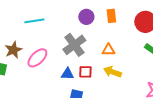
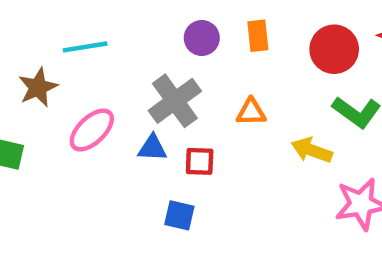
brown star: (13, 50) -> (38, 87), moved
yellow arrow: (112, 72) -> (312, 150), moved
blue triangle: (67, 74) -> (152, 148), moved

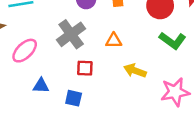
blue triangle: (152, 148) -> (41, 86), moved
yellow arrow: (312, 150) -> (135, 71), moved

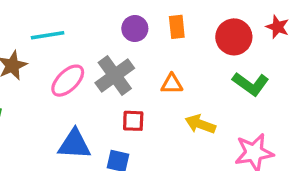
pink ellipse: (25, 51) -> (68, 81), moved
blue triangle: (41, 86) -> (74, 144), size x1.5

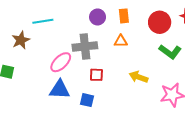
gray cross: (115, 76) -> (85, 46), turned 30
pink ellipse: (68, 81) -> (61, 62), moved
orange triangle: (172, 84) -> (121, 41), moved

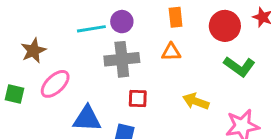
purple circle: (98, 17) -> (122, 22), moved
cyan line: (43, 21) -> (91, 29), moved
pink ellipse: (61, 62) -> (55, 84), moved

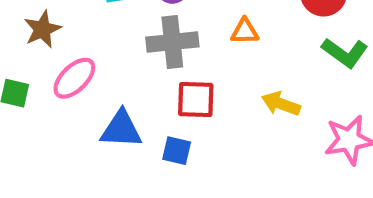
red square: (138, 98) -> (196, 100), size x1.4

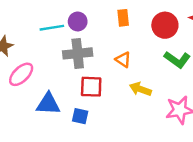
orange triangle: (245, 31) -> (123, 60), moved, turned 35

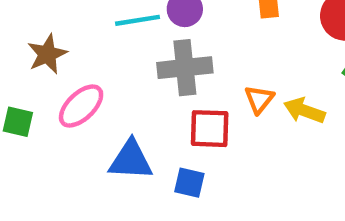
orange triangle: (123, 60) -> (259, 99), moved, turned 35
yellow arrow: (140, 89) -> (304, 110), moved

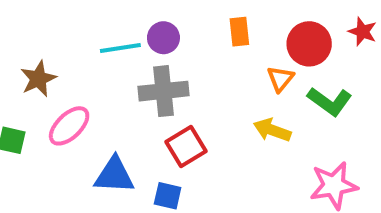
orange triangle: (259, 99) -> (280, 79), moved
red square: (210, 129) -> (186, 146), turned -33

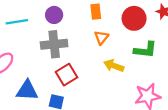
cyan line: (120, 48) -> (17, 22), moved
orange triangle: (280, 79) -> (101, 38), moved
green L-shape: (330, 101) -> (145, 50), turned -30

